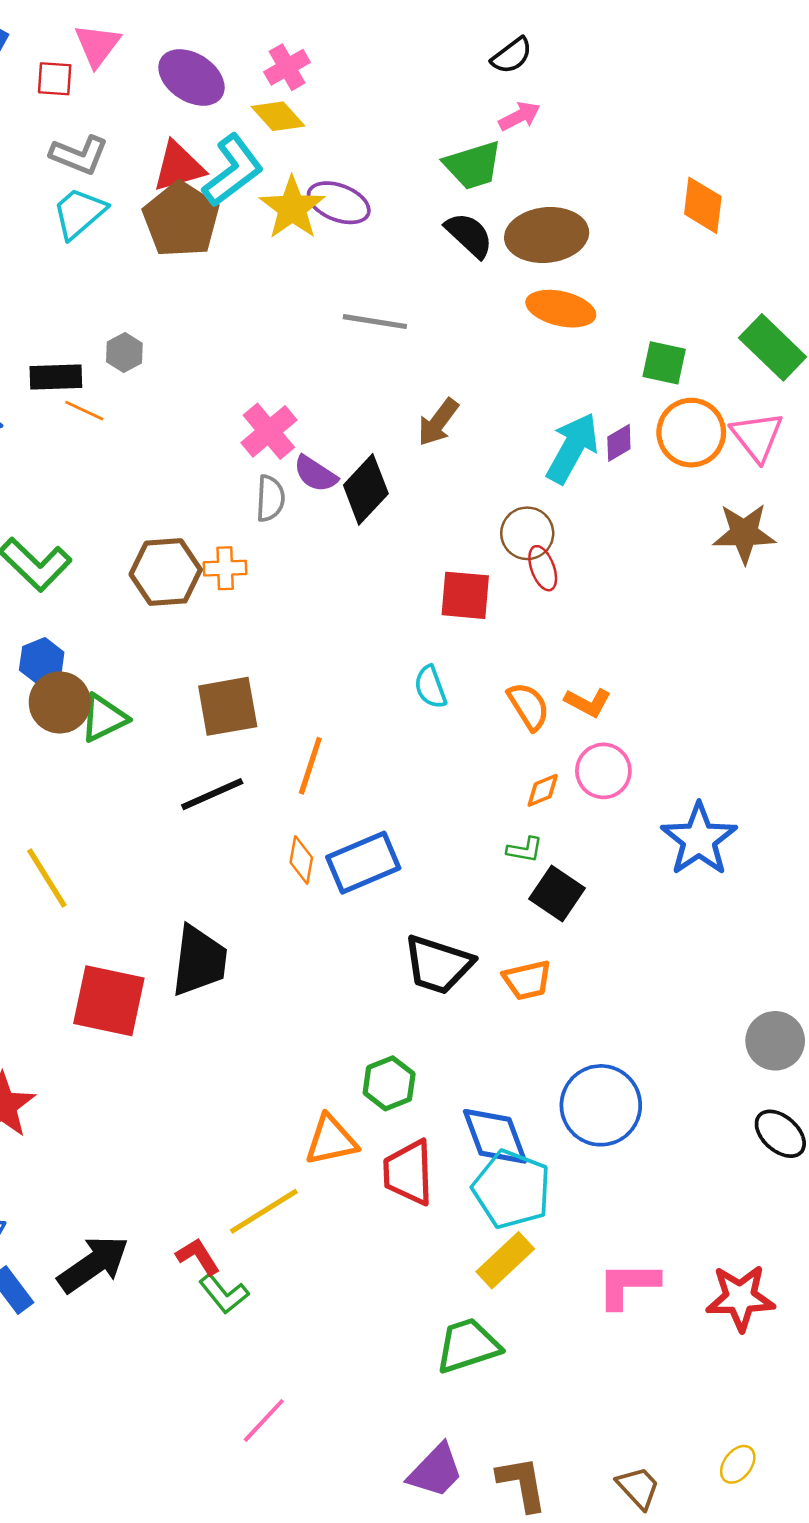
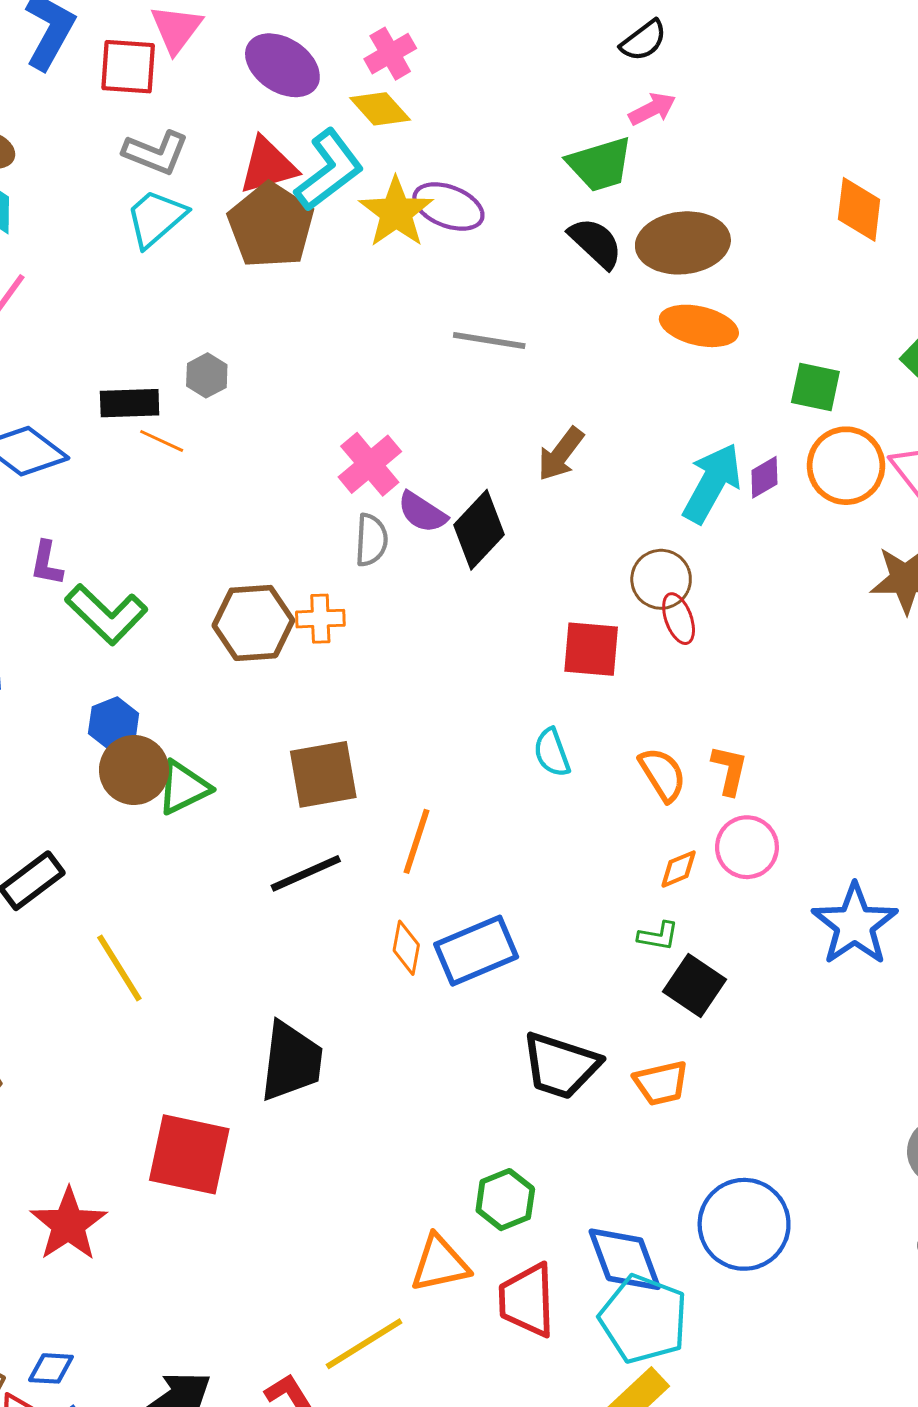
red square: (55, 79) -> (128, 67), size x1.4
orange L-shape: (588, 702) -> (729, 770), turned -105
red square: (109, 1001) -> (189, 1154), moved

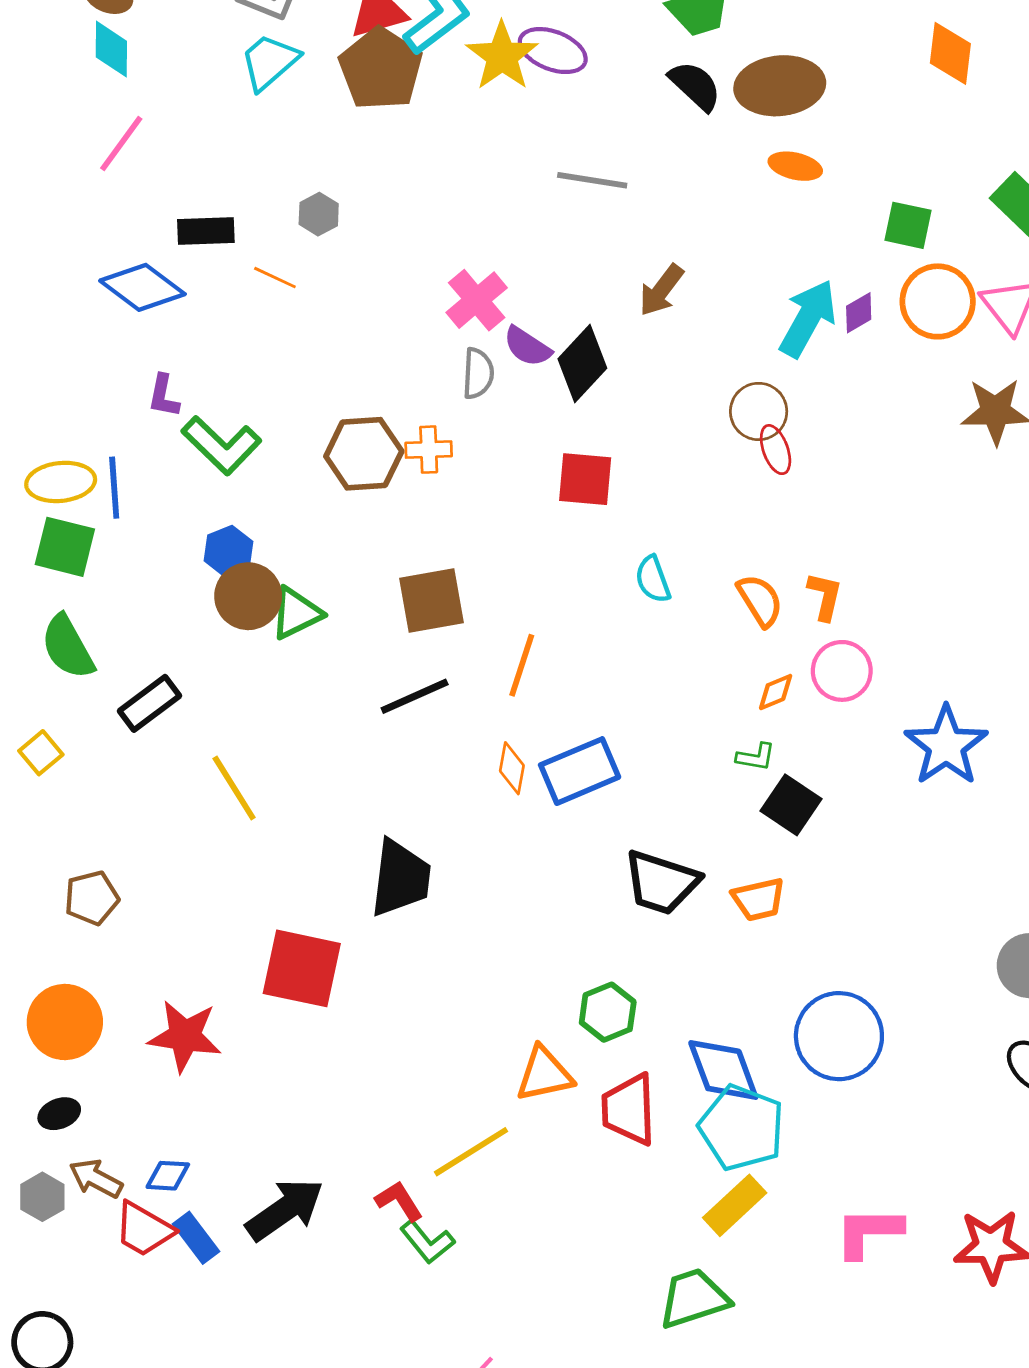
orange ellipse: (699, 326) -> (795, 166), size x0.7
black rectangle: (130, 403) -> (206, 231), moved
red square: (591, 649) -> (585, 479), moved
red star: (68, 1224) -> (185, 1036), turned -30

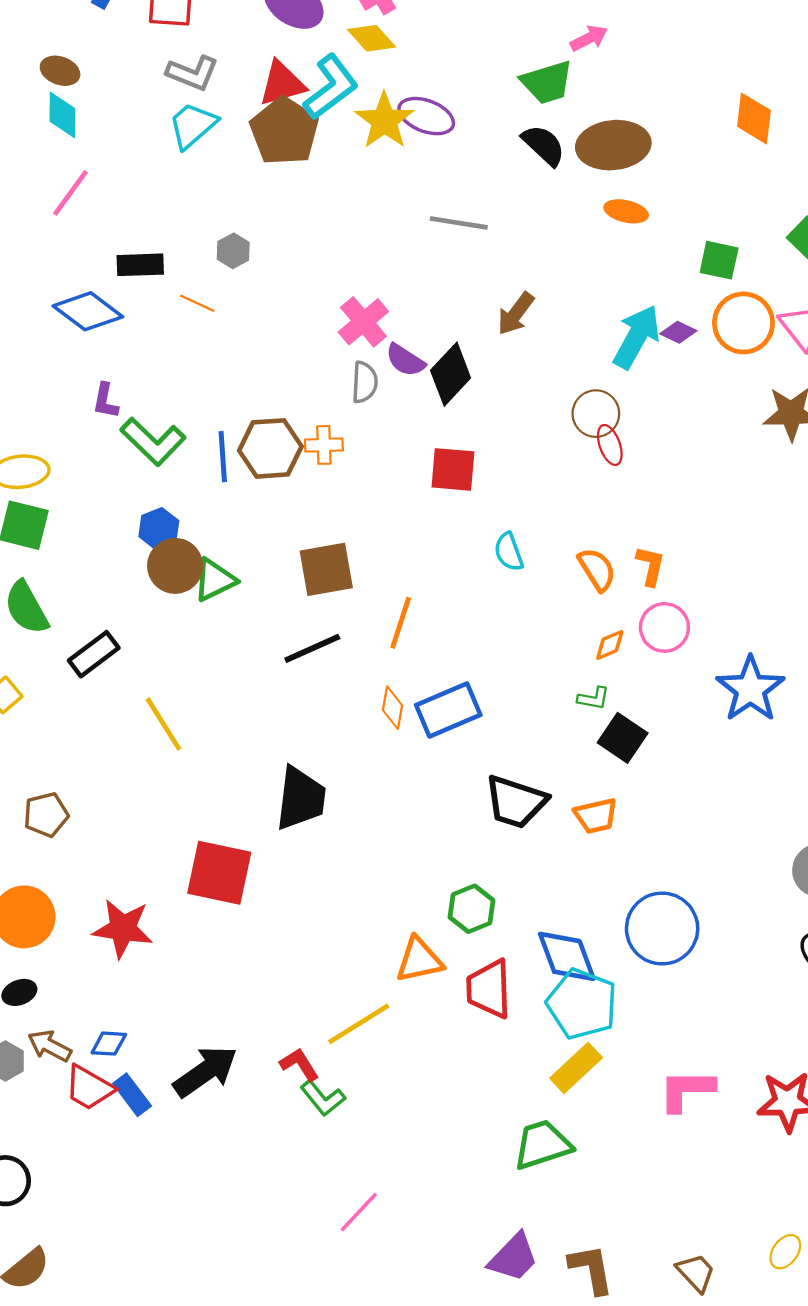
purple diamond: (859, 313) -> (678, 332), turned 56
blue line: (114, 488) -> (223, 457), moved

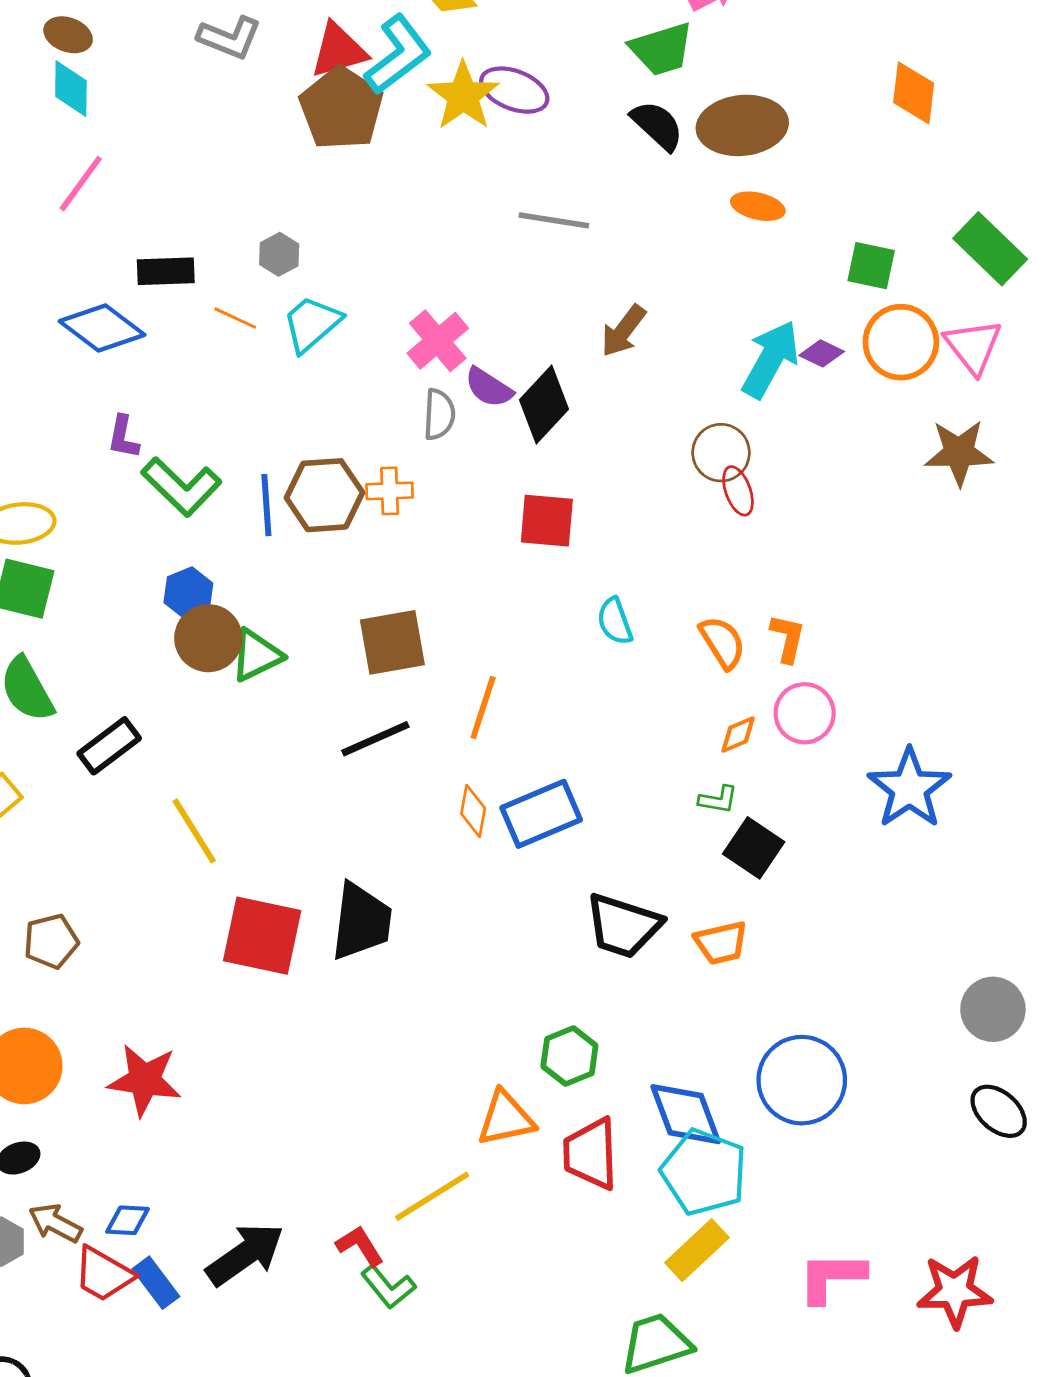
cyan trapezoid: (193, 125) -> (312, 324), moved
red square: (219, 873) -> (262, 936), moved

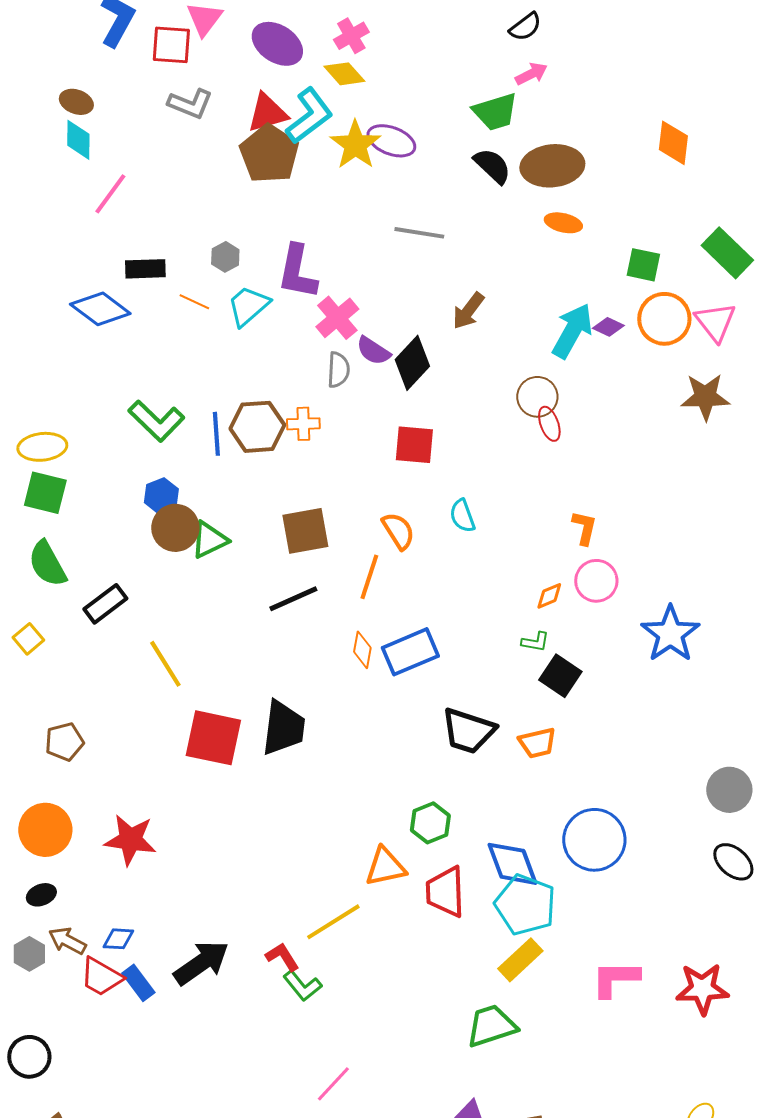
pink line: (81, 184) -> (110, 194), moved
purple L-shape: (123, 437) -> (297, 272), moved, size x1.8
orange semicircle: (722, 642) -> (398, 531), moved

